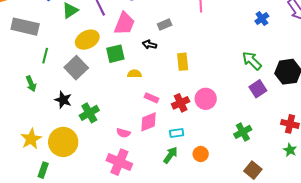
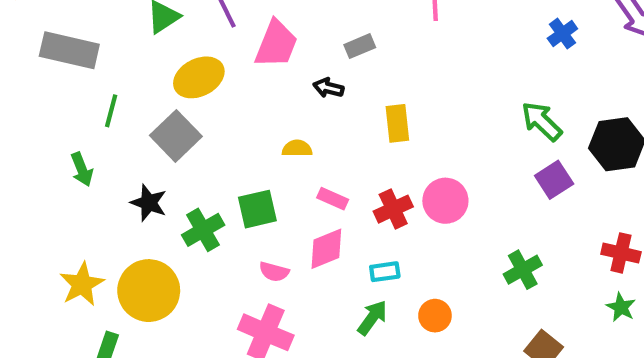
green square: (115, 54) -> (257, 209), moved

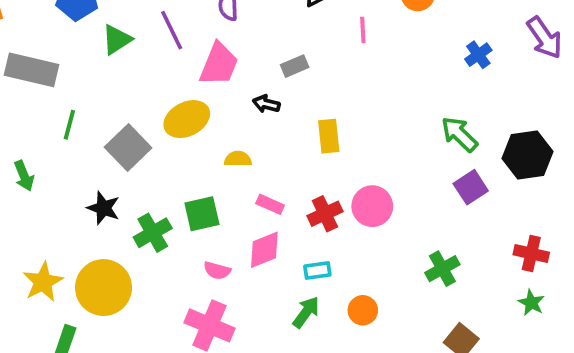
yellow ellipse: (199, 77) -> (187, 119), moved
green arrow: (82, 169) -> (24, 176), moved

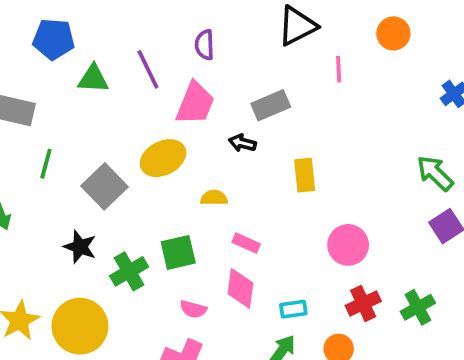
green triangle: (117, 40) -> (93, 79), turned 36
gray rectangle: (295, 66) -> (271, 105), size x1.4
red cross: (325, 214) -> (363, 303), moved
pink diamond: (264, 250) -> (240, 288), turned -60

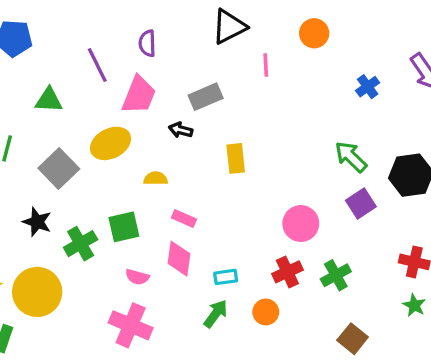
green triangle: (93, 79) -> (49, 100), moved
pink circle: (348, 245) -> (301, 224), moved

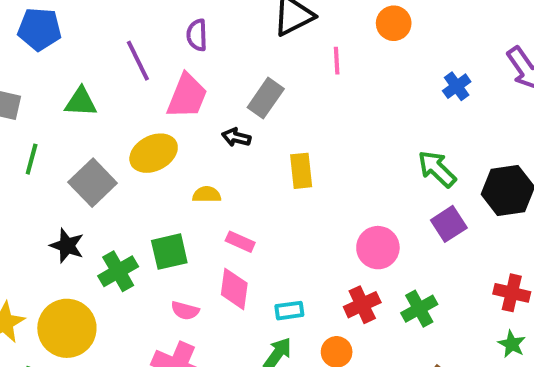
gray rectangle: (206, 97) -> (266, 98), turned -32

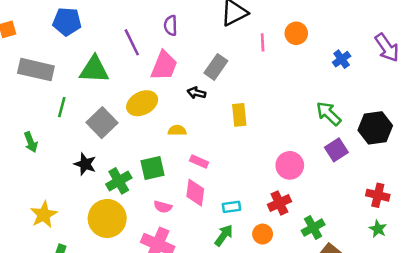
orange circle: (394, 23) -> (296, 33), moved
green triangle: (81, 102) -> (94, 70), size x1.4
green cross: (419, 309) -> (313, 228), moved
yellow circle: (67, 328) -> (107, 218), moved

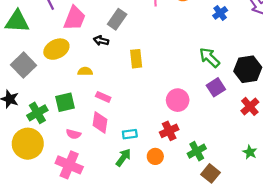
red cross: (378, 195) -> (250, 106), moved, turned 36

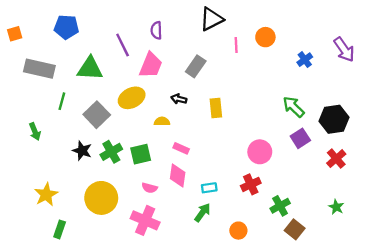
black arrow: (101, 41) -> (179, 99), moved
green cross: (37, 113) -> (111, 152), moved
orange circle: (155, 156) -> (238, 231), moved

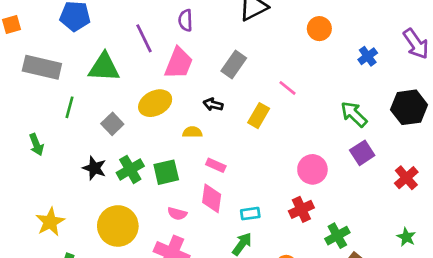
pink line: (236, 45) -> (288, 88), moved, turned -48
yellow rectangle: (216, 108) -> (259, 116), turned 36
gray square: (97, 115) -> (112, 124), size x0.7
black hexagon: (334, 119) -> (409, 107), moved

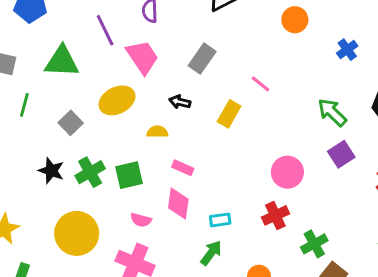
pink trapezoid: (179, 63) -> (142, 57), turned -56

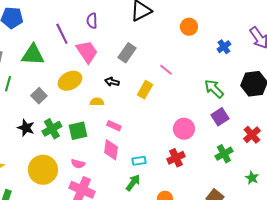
pink semicircle: (141, 220) -> (78, 164), moved
green cross: (314, 244) -> (224, 154), moved

